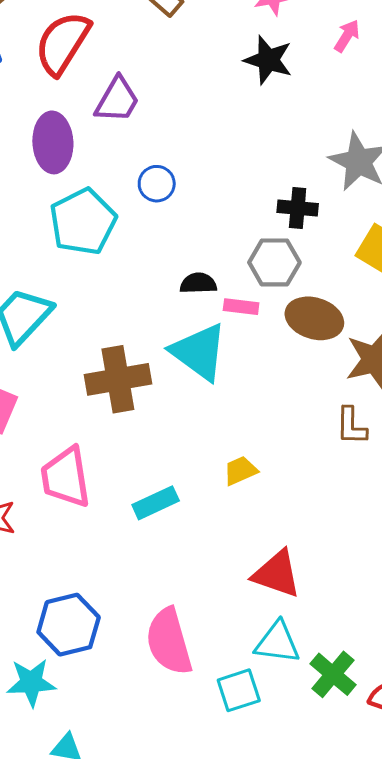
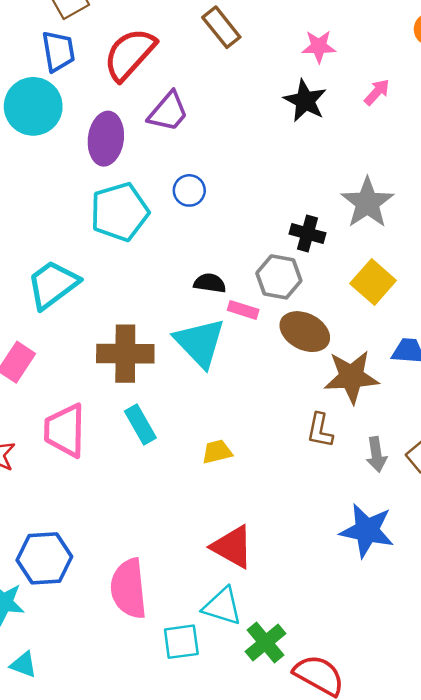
cyan rectangle: (156, 503) -> (140, 424), moved, turned 75

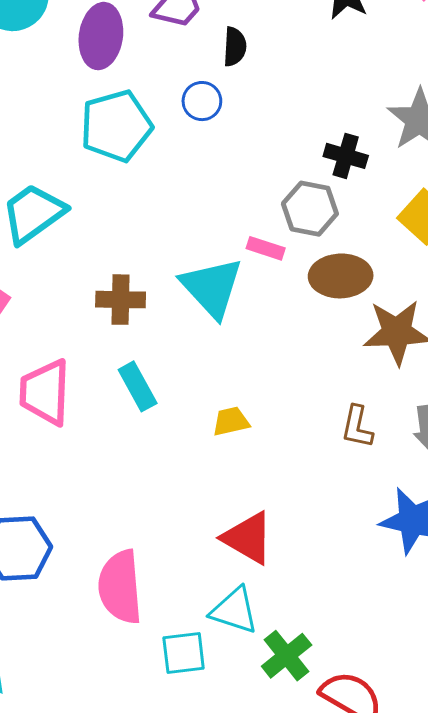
black semicircle: (210, 283) -> (235, 47), moved, turned 84
brown ellipse: (305, 332) -> (341, 276), turned -30
brown cross: (125, 354) -> (121, 300), size x0.7
brown L-shape: (320, 430) -> (357, 427), moved

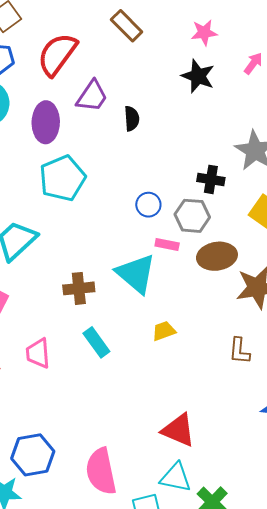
blue circle: (202, 101) -> (148, 205), moved
pink trapezoid: (45, 392) -> (38, 353), size x0.7
yellow trapezoid: (231, 421) -> (164, 331), moved

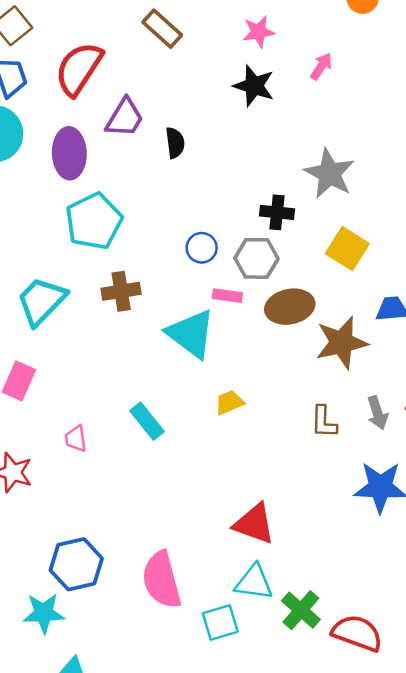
brown cross: (79, 288) -> (121, 291), moved
pink trapezoid: (38, 353) -> (76, 439), size x0.7

